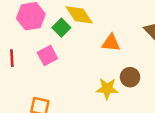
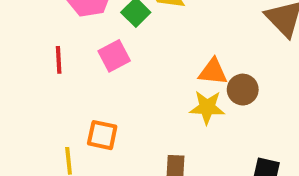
orange triangle: (111, 43) -> (213, 72), moved

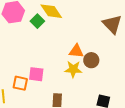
pink square: (114, 56) -> (36, 74), moved, turned 35

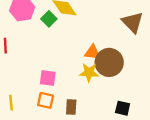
brown circle: (91, 60) -> (109, 62), size x1.6
orange square: (20, 83) -> (46, 100), moved

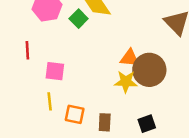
pink square: (48, 78) -> (55, 71), moved
yellow line: (11, 103) -> (50, 101), moved
black square: (123, 108) -> (147, 124), moved, turned -32

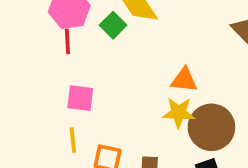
red line: (27, 50) -> (67, 42), moved
brown circle: (149, 70) -> (211, 127), moved

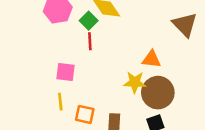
red line: (67, 42) -> (90, 41), moved
orange triangle: (184, 80) -> (151, 59), moved

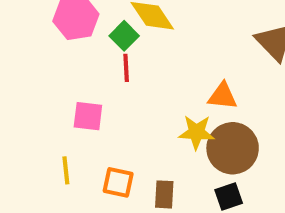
yellow line: (60, 102) -> (66, 170), moved

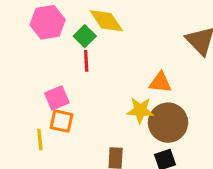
pink square: (88, 116) -> (57, 98), turned -30
orange square: (118, 182) -> (62, 121), moved

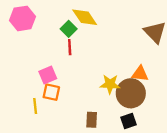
pink hexagon: (48, 22) -> (22, 18), moved
orange triangle: (160, 82) -> (140, 74), moved

